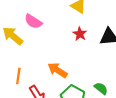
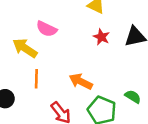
orange line: (18, 76) -> (36, 79), moved

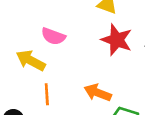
red star: (101, 37) -> (117, 40), size x1.6

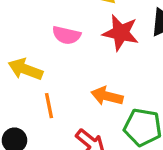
pink semicircle: (53, 36) -> (66, 35), moved

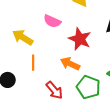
red star: (121, 33) -> (80, 39), moved

